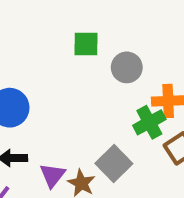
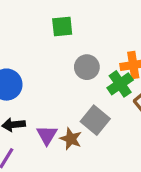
gray circle: (127, 67) -> (87, 67), moved

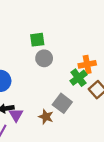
gray circle: (87, 67) -> (44, 58), moved
purple triangle: (47, 135) -> (16, 115), moved

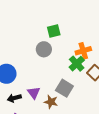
green square: (37, 40) -> (54, 31), moved
purple triangle: (16, 115) -> (34, 93), moved

